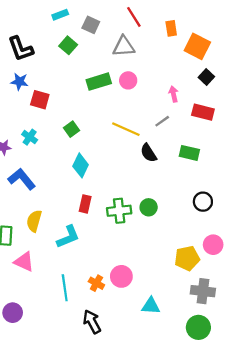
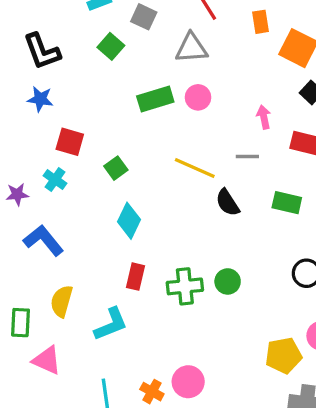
red square: (40, 100) -> (70, 142), moved
gray line: (162, 121) -> (247, 157), turned 35

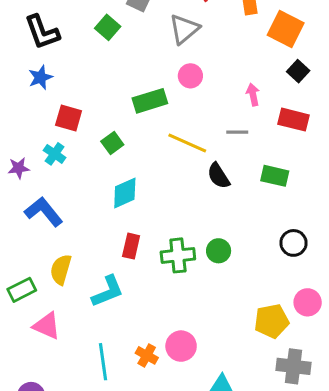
gray triangle: (191, 48) -> (184, 29), turned -36
blue star: (40, 99) -> (40, 77), turned -30
green rectangle: (155, 99) -> (150, 101), moved
cyan diamond: (129, 221) -> (125, 193), turned 40
green rectangle: (20, 323) -> (22, 290), turned 60

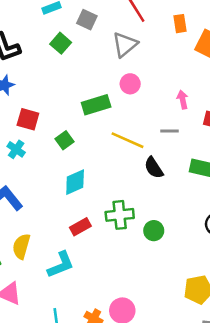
red rectangle: (131, 246) -> (80, 227), turned 48
green cross: (178, 255) -> (120, 215), moved

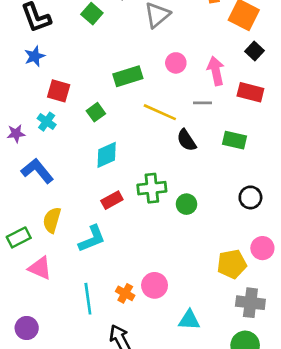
pink circle: (130, 84) -> (176, 63), moved
pink arrow: (183, 100) -> (216, 71), size x1.5

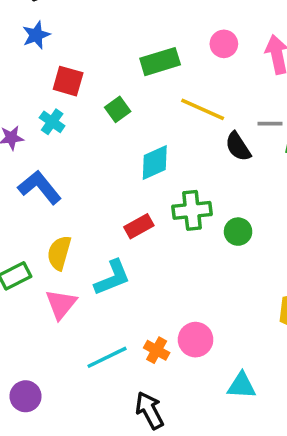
gray line: (202, 103) -> (270, 124), moved
cyan diamond: (107, 155) -> (155, 163), moved
pink triangle: (40, 268) -> (61, 304), moved, turned 45
cyan line: (88, 299) -> (107, 357), turned 72

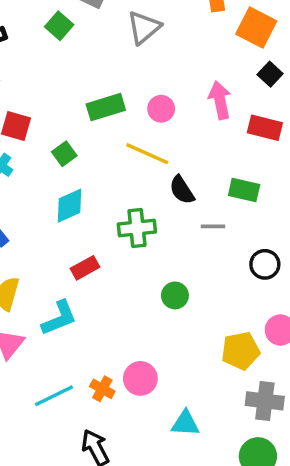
pink circle: (224, 44) -> (161, 109), moved
gray line: (270, 124) -> (213, 226), moved
cyan diamond: (155, 163) -> (69, 206), moved
green cross: (192, 210) -> (137, 228), moved
green circle: (238, 232) -> (175, 295), moved

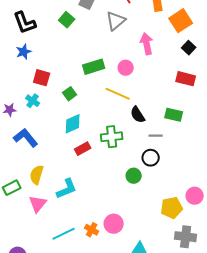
orange square: (256, 27) -> (181, 21), turned 30
pink arrow: (220, 100) -> (147, 44), moved
black circle: (265, 264) -> (151, 158), moved
red rectangle: (85, 268) -> (83, 149), moved

